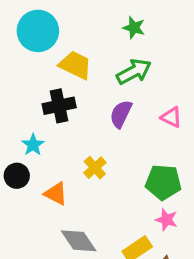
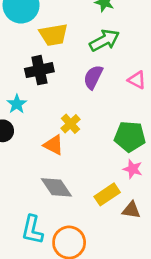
yellow trapezoid: (75, 65) -> (54, 35), turned 144
orange triangle: (56, 194) -> (54, 145), moved

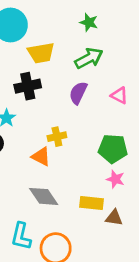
yellow cross: (70, 124) -> (57, 137), turned 30
yellow rectangle: (107, 194) -> (91, 203), turned 40

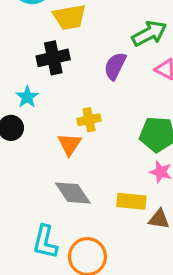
green arrow: (89, 58) -> (149, 33), moved
orange triangle: (41, 157) -> (69, 144), turned 36

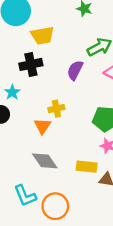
cyan L-shape: (45, 242) -> (25, 196), turned -35

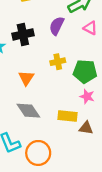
black cross: (31, 64) -> (23, 34), moved
yellow cross: (56, 109) -> (58, 62), moved

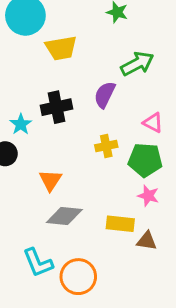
pink triangle: (90, 28) -> (153, 123), moved
orange triangle: (26, 78) -> (50, 180), moved
gray diamond: (28, 111) -> (64, 216), turned -50

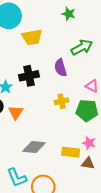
purple semicircle: (105, 95) -> (60, 68), turned -42
orange triangle: (50, 180) -> (16, 112), moved
pink star: (148, 196) -> (89, 143), moved

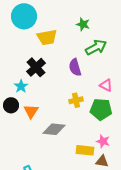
green star: (69, 14) -> (83, 24), moved
black cross: (29, 76) -> (36, 67), moved, turned -30
gray diamond: (34, 147) -> (54, 129), moved

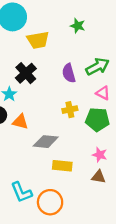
green arrow: (96, 47) -> (97, 67), moved
orange triangle: (31, 111) -> (20, 122), turned -49
yellow rectangle: (85, 150) -> (62, 166), moved

